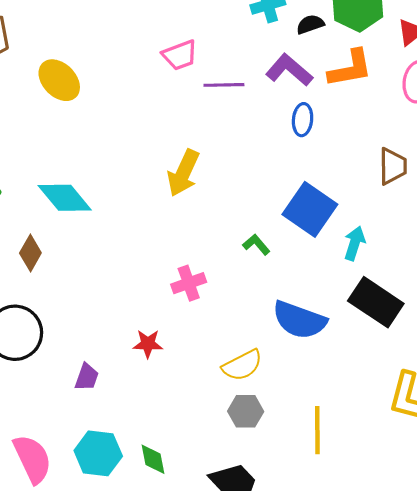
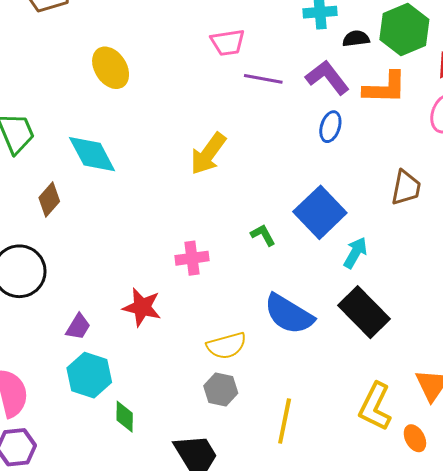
yellow ellipse: (59, 80) -> (111, 68), moved
red star: (148, 344) -> (142, 307), size x1.4
cyan hexagon: (98, 453) -> (89, 375), moved

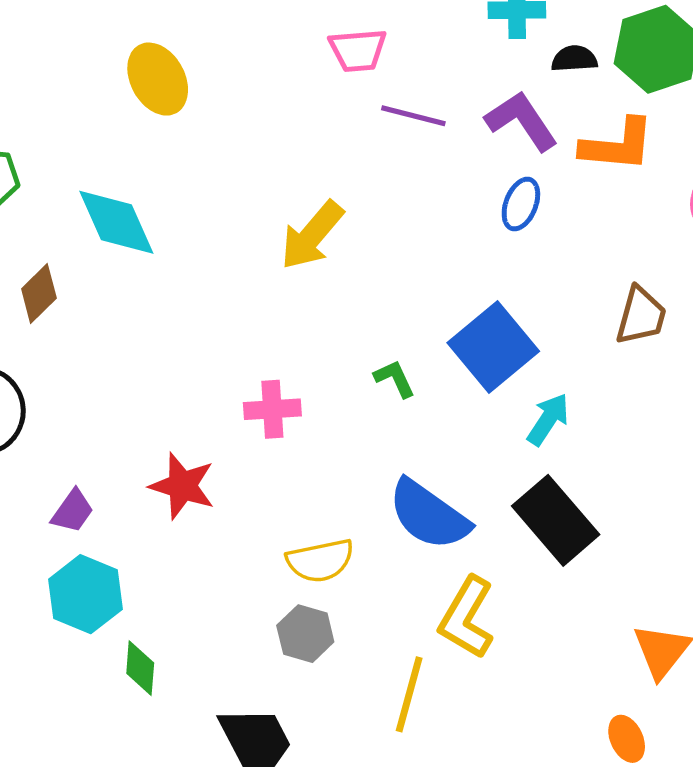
yellow L-shape: (375, 407) -> (467, 618), moved

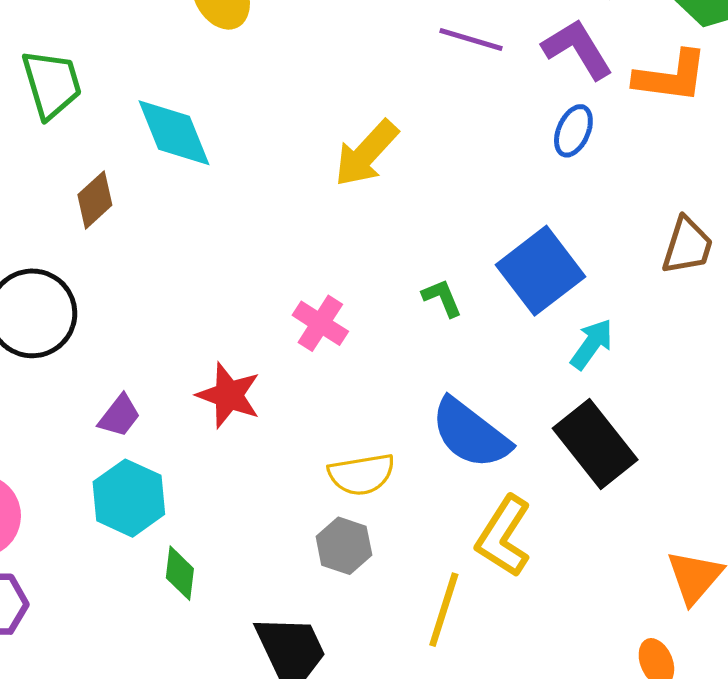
pink cross: (272, 409) -> (320, 323), turned 34

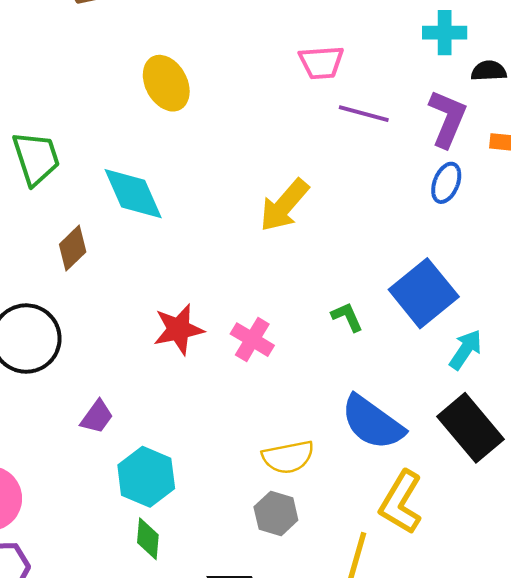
purple L-shape: (577, 49) -> (447, 118), turned 56
red star: (229, 395) -> (179, 329), moved, turned -30
cyan hexagon: (129, 498) -> (146, 477), moved

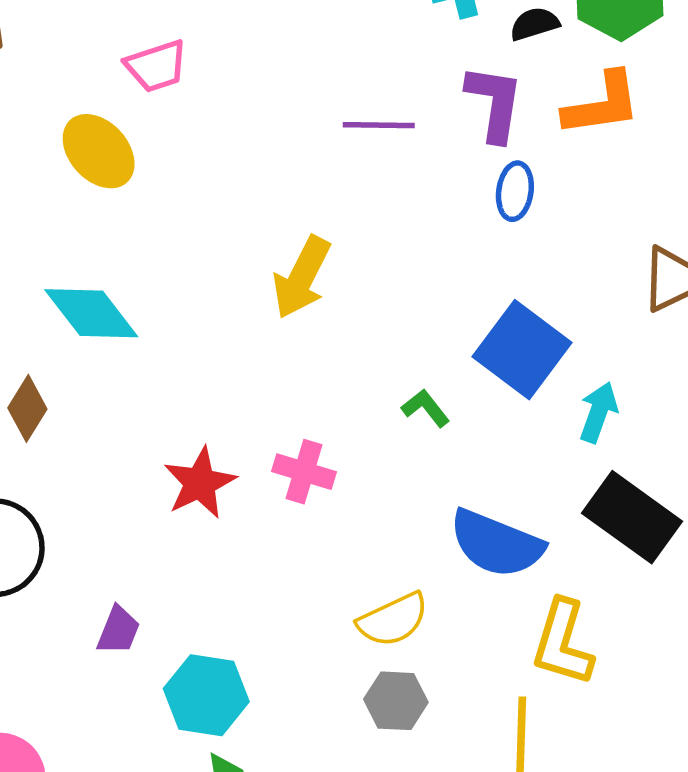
pink trapezoid: (321, 62) -> (156, 66), moved

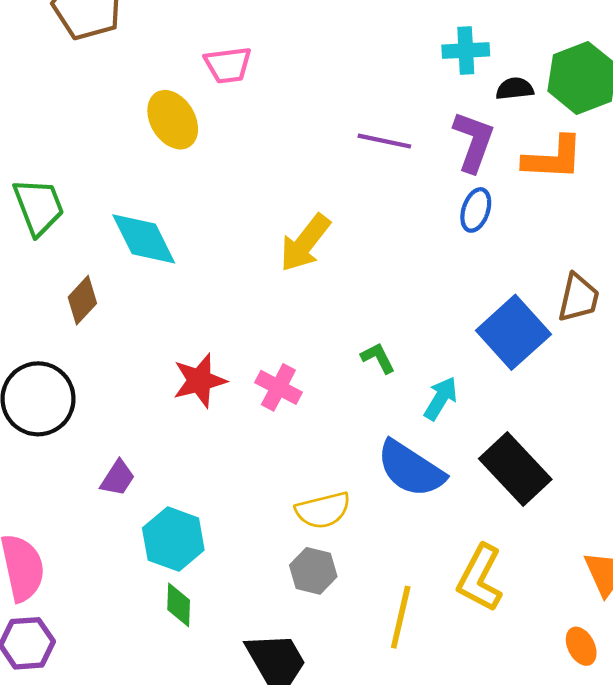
blue square: (522, 350) -> (513, 332), moved
cyan arrow: (598, 412) -> (441, 398), moved
yellow L-shape: (563, 643) -> (480, 578), moved

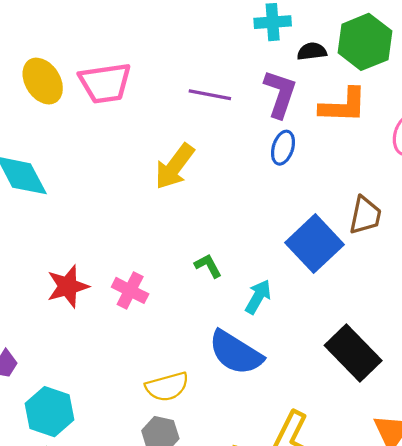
pink trapezoid: (228, 65) -> (105, 83), moved, size x1.4
yellow arrow: (305, 243) -> (175, 166), moved
black rectangle: (515, 469) -> (353, 353), moved

